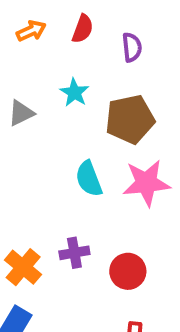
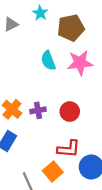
purple cross: (74, 253) -> (38, 110), moved

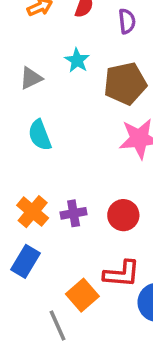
cyan semicircle: (48, 61) -> (40, 135), moved
orange square: (53, 172) -> (82, 295), moved

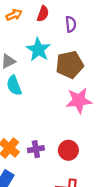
cyan star: (77, 60) -> (38, 50), size x1.5
cyan semicircle: (40, 135) -> (14, 85), moved

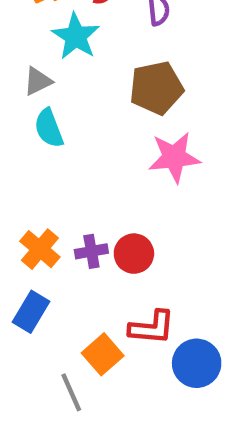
cyan star: (38, 50) -> (76, 36), moved
red circle: (68, 150) -> (134, 254), moved

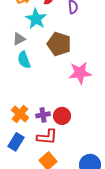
brown pentagon: (156, 88) -> (59, 44), moved, turned 30
red L-shape: (152, 327) -> (47, 137), moved

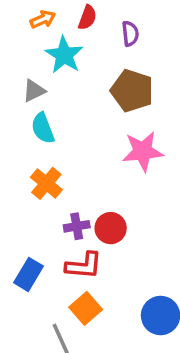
brown pentagon: (59, 44) -> (132, 91), moved
orange cross: (20, 114) -> (46, 183), moved

